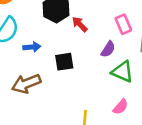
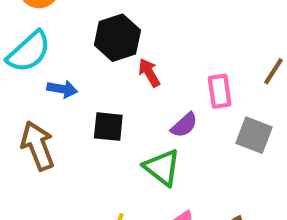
green triangle: (122, 72) -> (162, 167), moved
brown arrow: (26, 84) -> (38, 146), turned 76

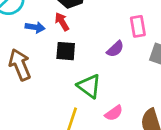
red arrow: (149, 73) -> (62, 22), moved
green triangle: (162, 167) -> (89, 86), moved

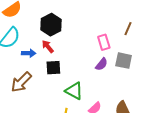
purple semicircle: (115, 49) -> (102, 64), moved
brown arrow: (20, 65) -> (21, 82), turned -105

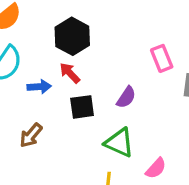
purple semicircle: (102, 64) -> (126, 97), moved
brown arrow: (21, 82) -> (31, 135), size x0.7

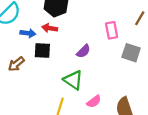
red arrow: (70, 73) -> (50, 28), turned -48
black square: (82, 107) -> (42, 51), moved

